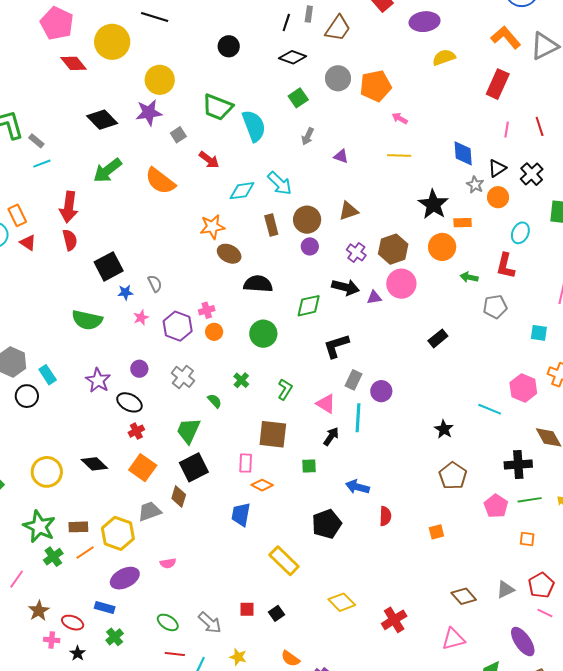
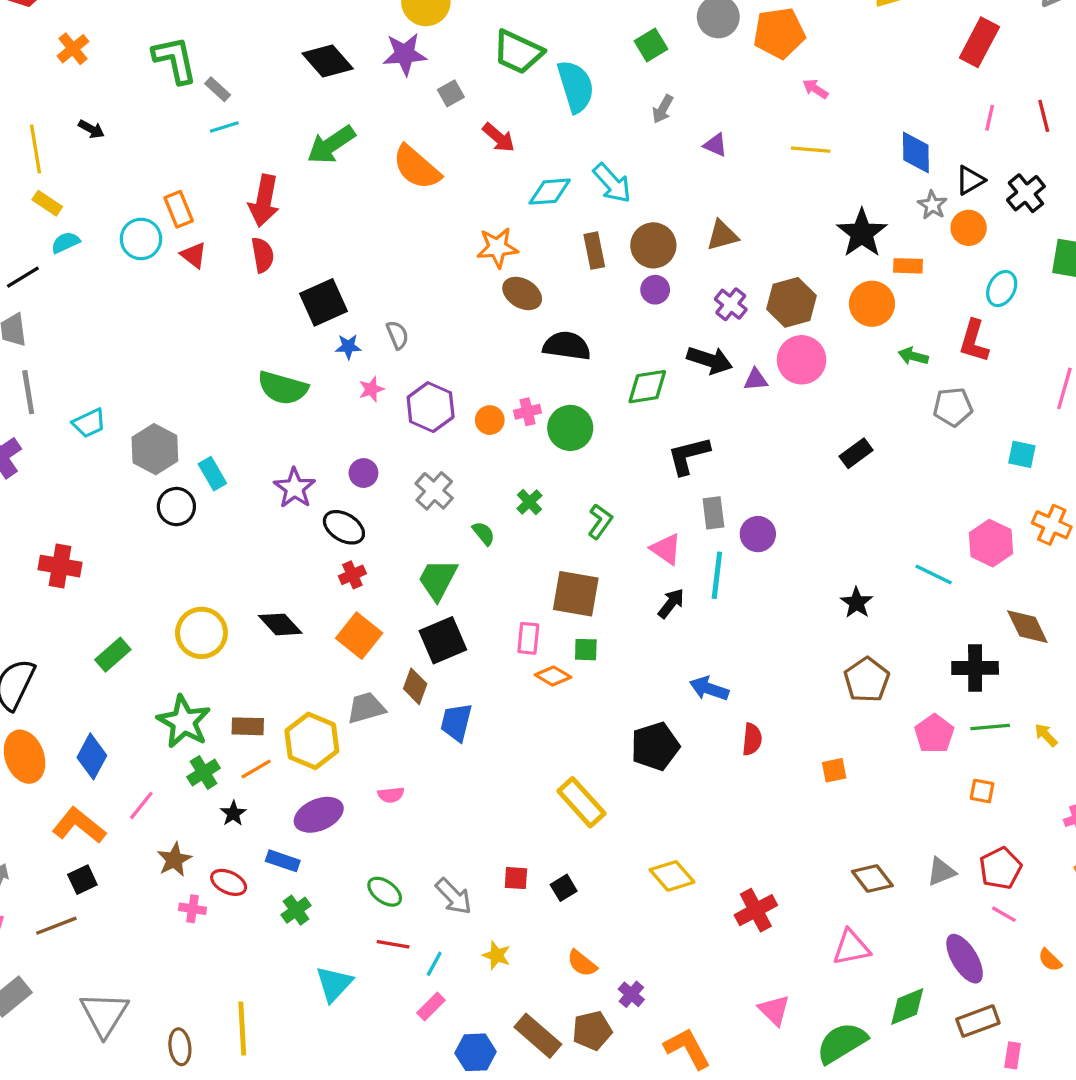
pink cross: (207, 310) -> (527, 412), moved
gray rectangle: (353, 380) -> (713, 513), turned -36
green square: (309, 466) -> (586, 650), moved
blue trapezoid: (241, 514) -> (456, 722), moved
black star: (78, 653) -> (233, 813), moved

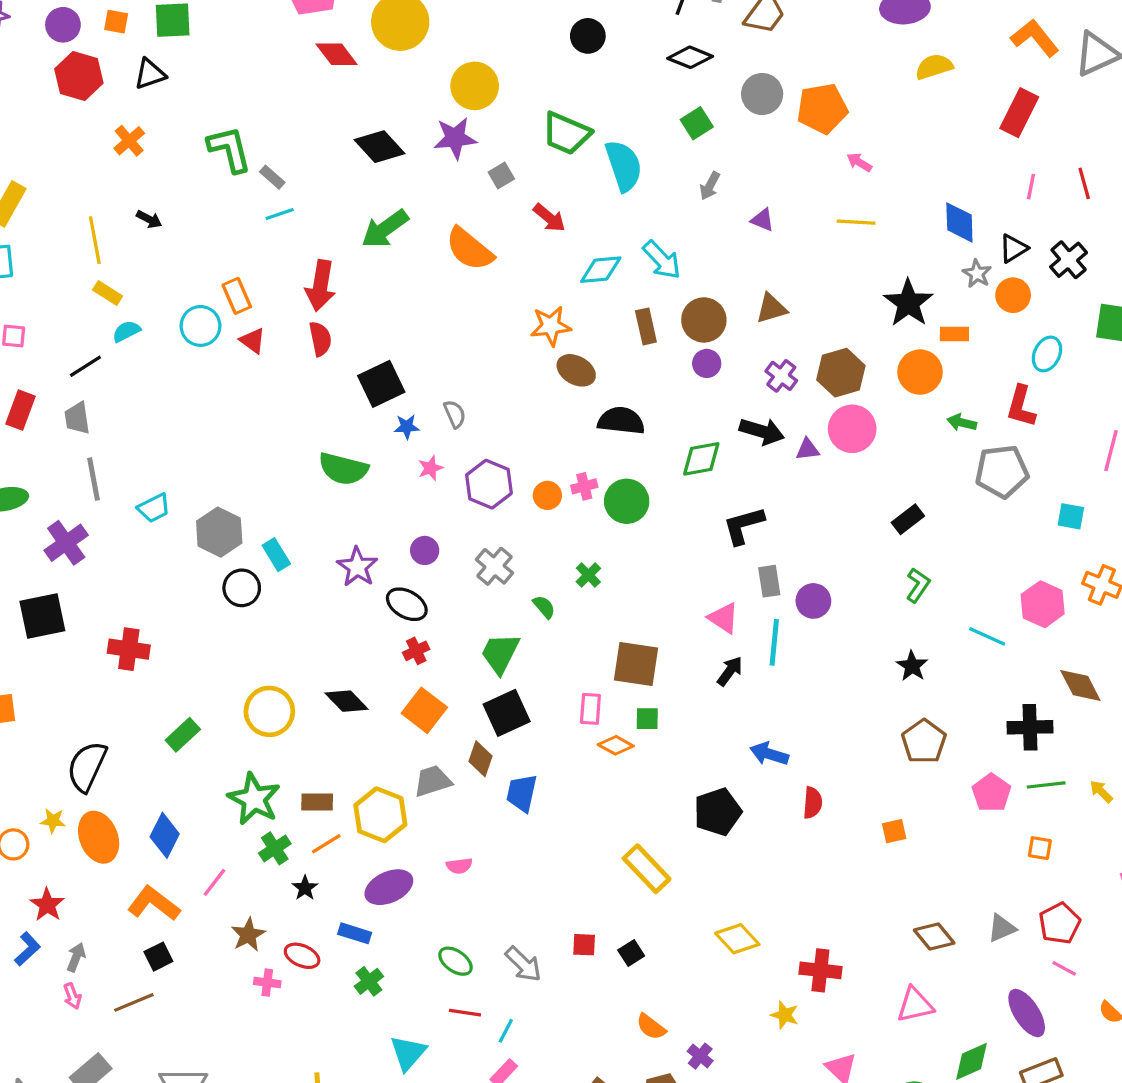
gray pentagon: (953, 407) -> (1002, 471), size x1.4
green L-shape: (600, 521) -> (918, 585), moved
red cross: (756, 910) -> (820, 970), turned 36
yellow star: (497, 955) -> (785, 1015), moved

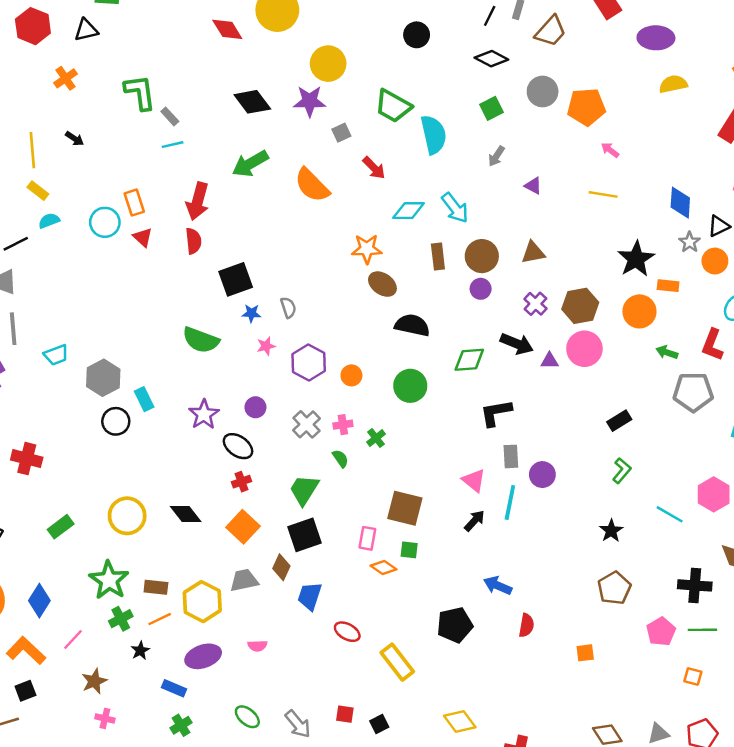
pink cross: (584, 486) -> (343, 425), moved
red ellipse: (302, 956) -> (347, 632), moved

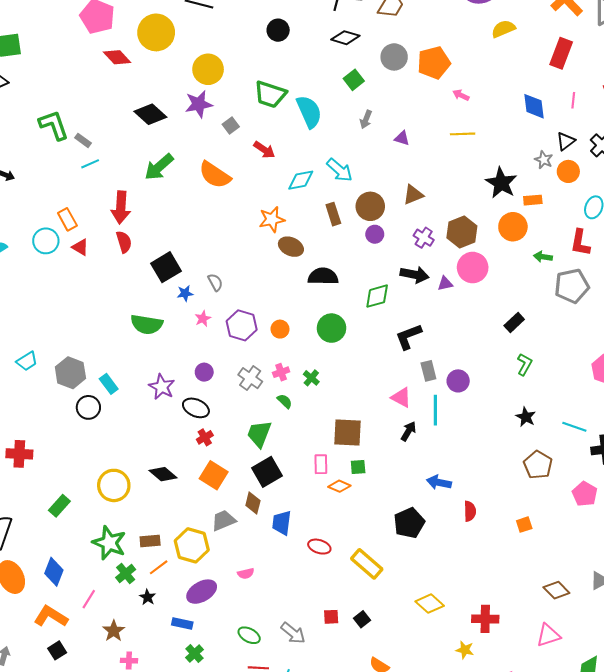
blue diamond: (680, 203) -> (534, 106), moved
cyan line: (670, 514) -> (574, 427), moved

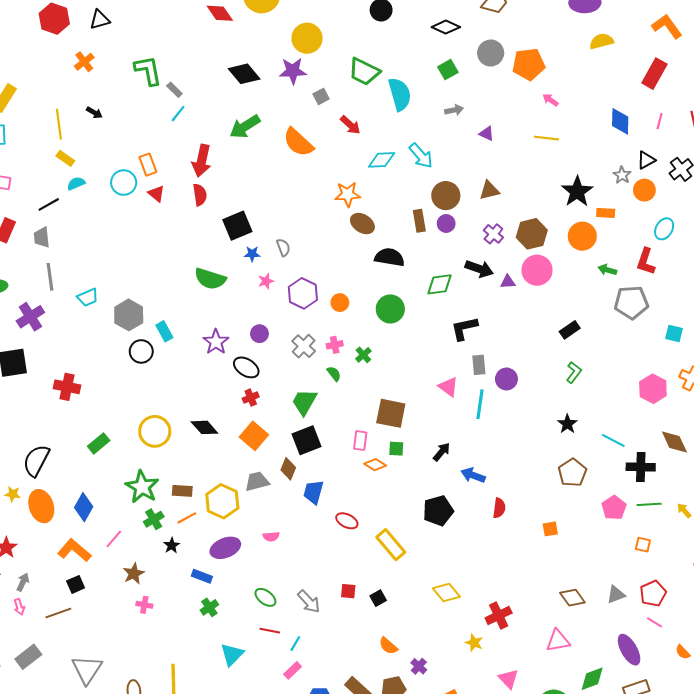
gray arrow: (366, 119) -> (454, 110), turned -132
cyan line: (90, 164) -> (178, 114), turned -36
brown rectangle: (333, 214) -> (419, 221), moved
black arrow: (408, 431) -> (442, 452), moved
red cross: (485, 619) -> (499, 615), turned -35

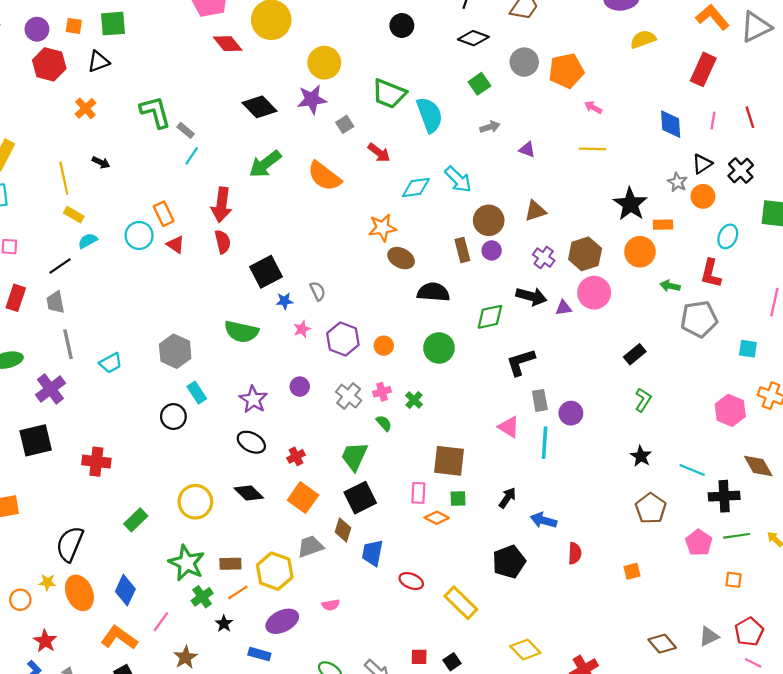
gray hexagon: (129, 315) -> (175, 351), moved
black ellipse: (246, 367) -> (251, 442), moved

